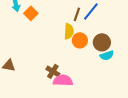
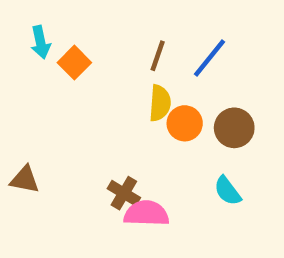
brown line: (77, 14) -> (158, 56), moved
cyan semicircle: (107, 55) -> (227, 191), moved, turned 72

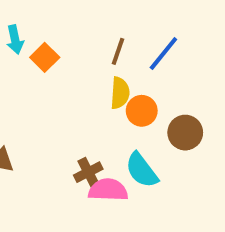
brown circle: (234, 128) -> (185, 133), moved
cyan semicircle: (227, 191) -> (142, 170), moved, size x1.4
brown cross: (124, 193) -> (88, 172), turned 32

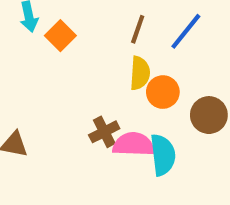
cyan semicircle: (142, 170) -> (163, 155), turned -150
brown cross: (88, 172) -> (104, 132), moved
pink semicircle: (108, 190) -> (134, 144), moved

